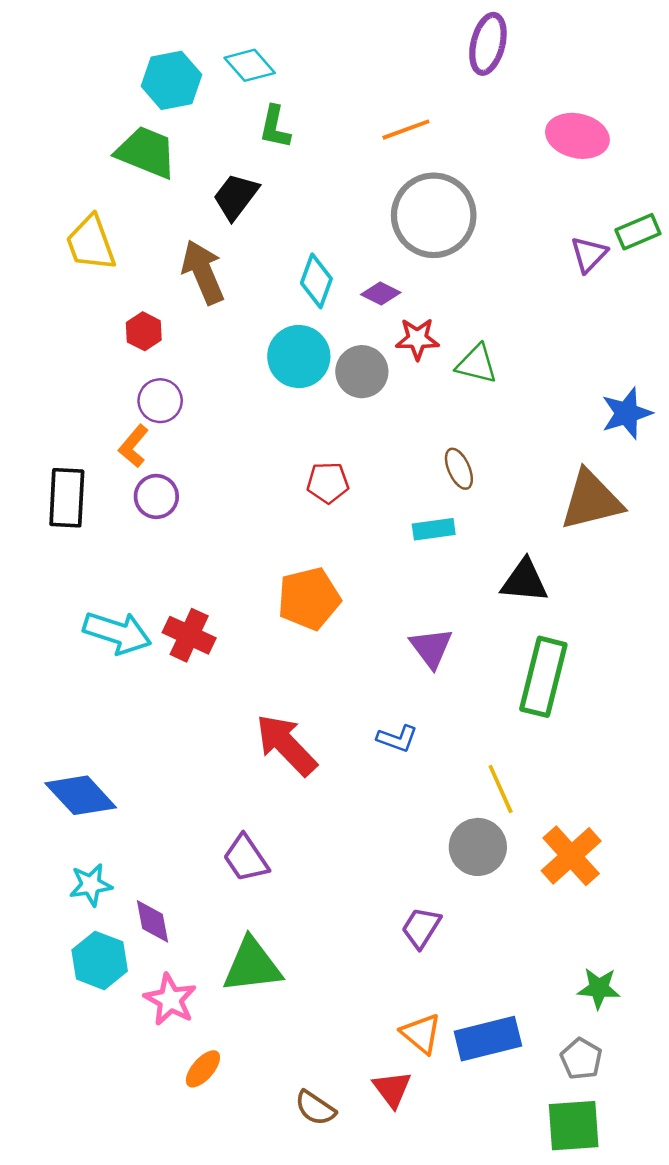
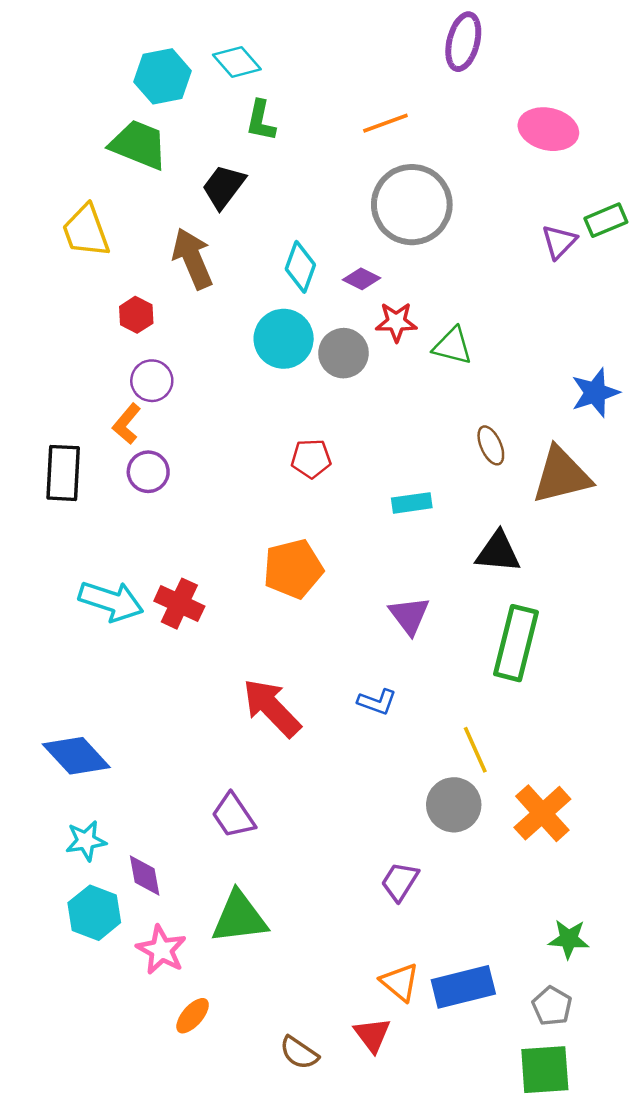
brown ellipse: (459, 469) -> (491, 445), moved

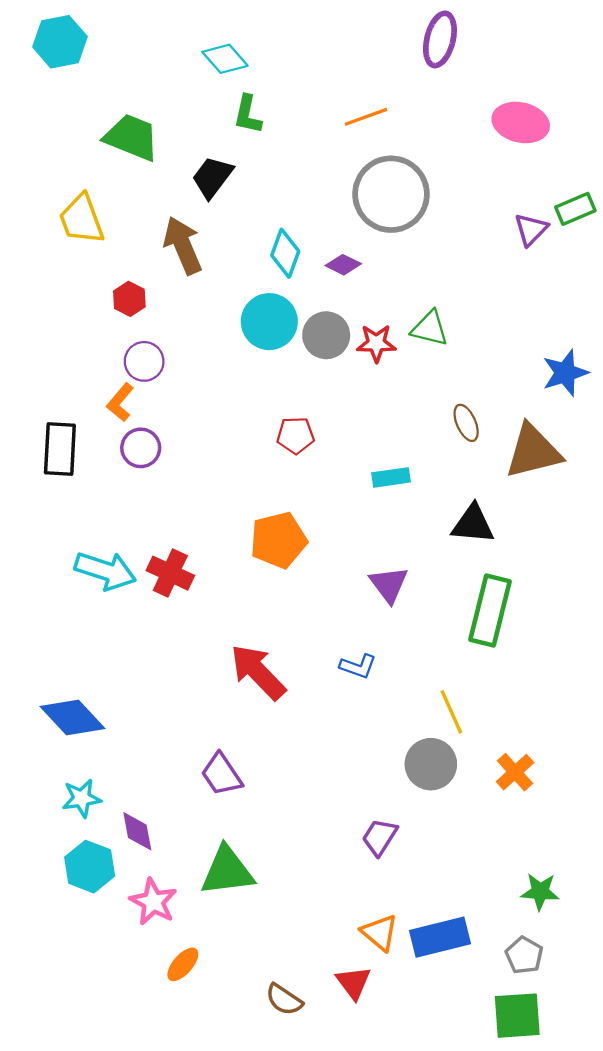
cyan hexagon: (163, 76) -> (60, 42), moved
red star: (396, 322) -> (376, 343), moved
orange cross: (542, 813) -> (515, 772), size x0.7

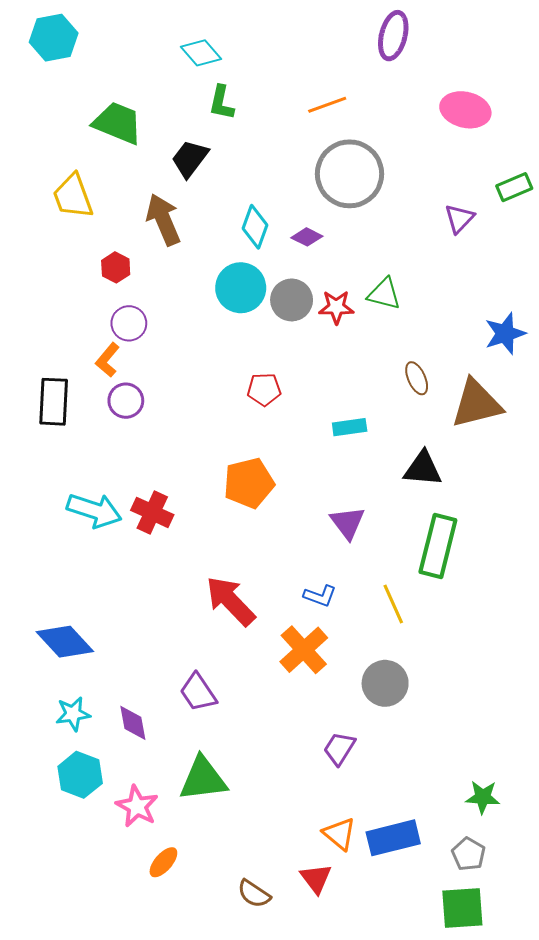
purple triangle: (531, 229) -> (459, 219), moved
yellow line: (451, 712) -> (393, 604), moved
orange cross: (515, 772) -> (304, 650), moved, size x1.4
purple diamond: (137, 831) -> (133, 723), moved

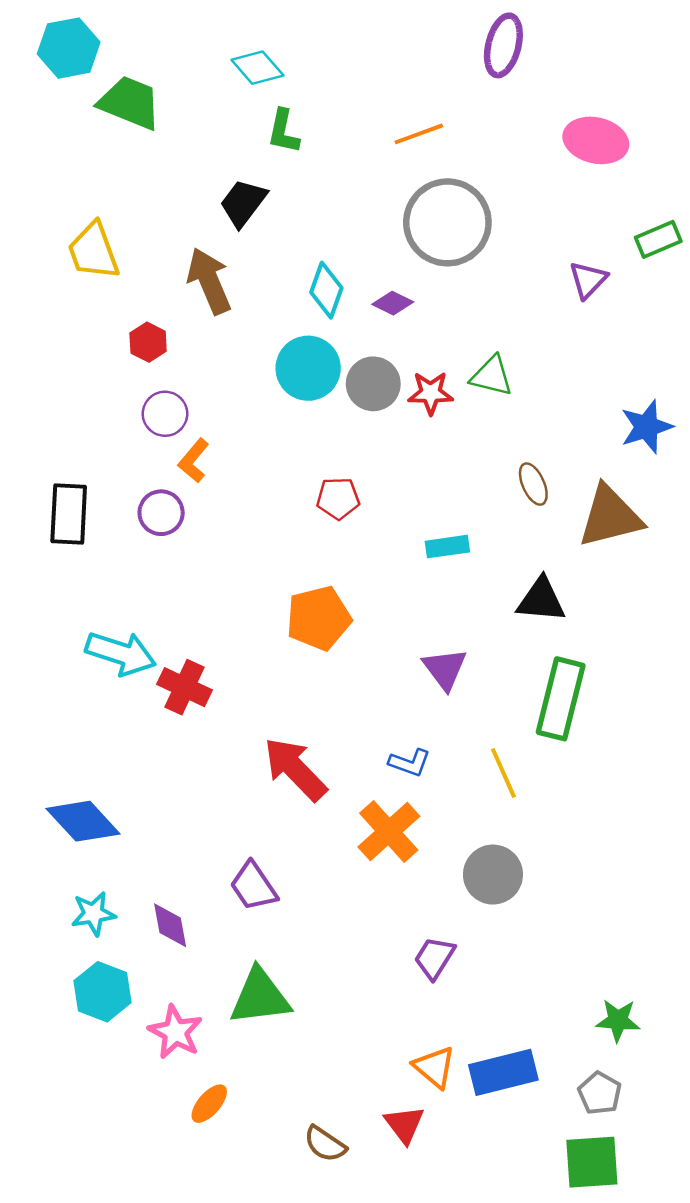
green trapezoid: (118, 123) -> (130, 103), moved
orange L-shape: (108, 360) -> (194, 461), moved
red cross: (152, 512) -> (184, 687), moved

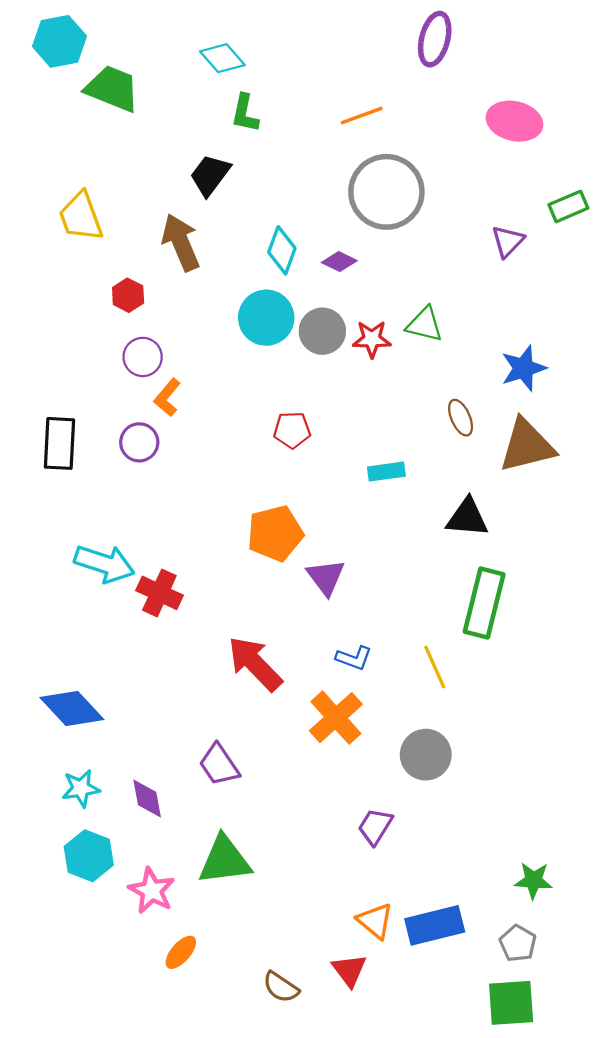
blue star: (647, 427) -> (523, 368), moved
purple triangle: (445, 669) -> (326, 577), moved

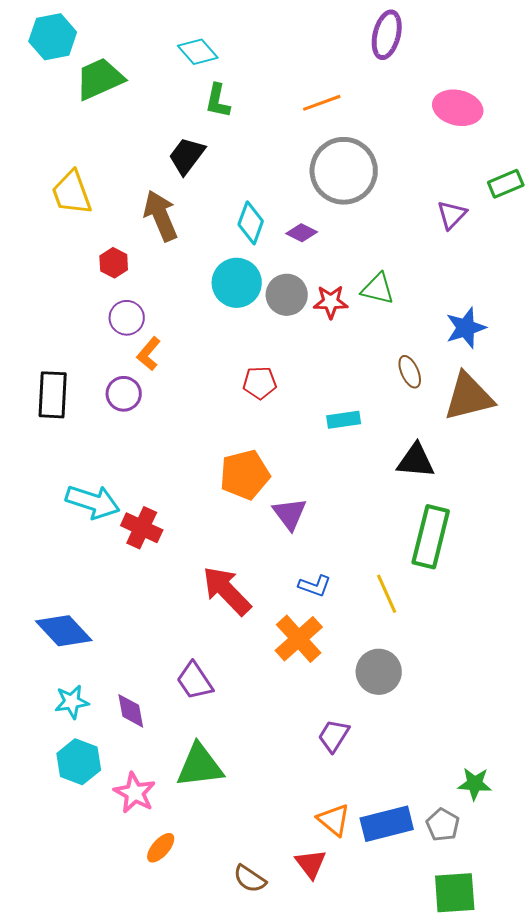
green trapezoid: (112, 89) -> (100, 79), turned -46
gray pentagon: (518, 943) -> (443, 825), moved

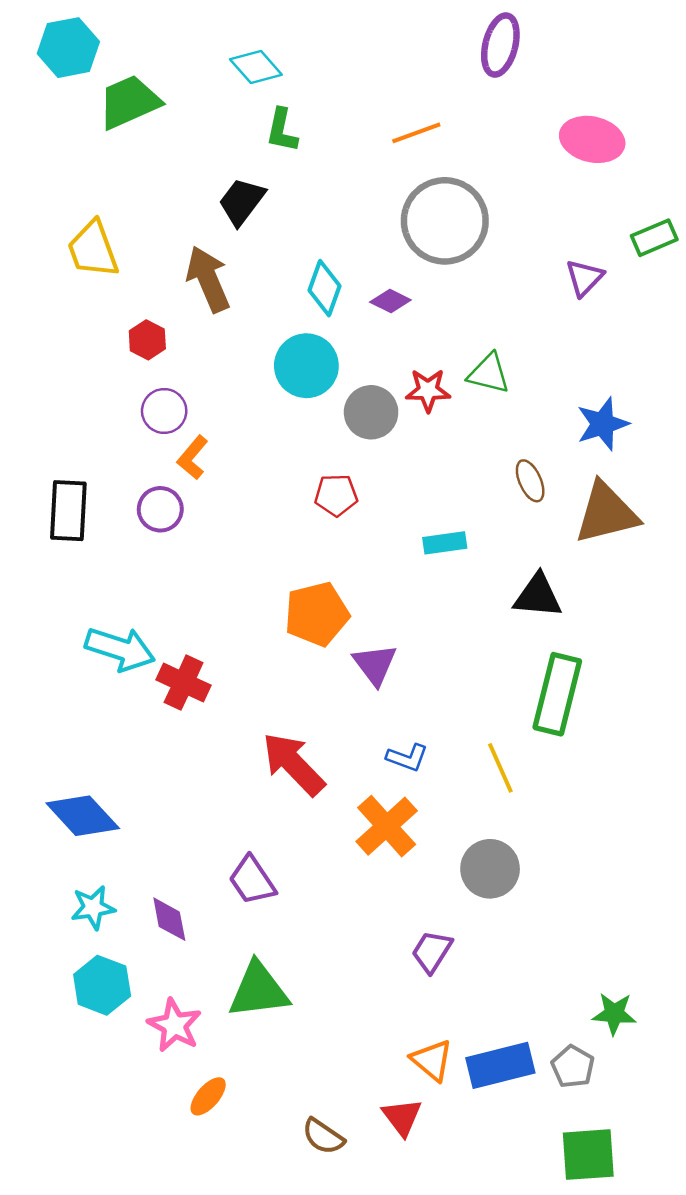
gray circle: (287, 295) -> (371, 412), moved

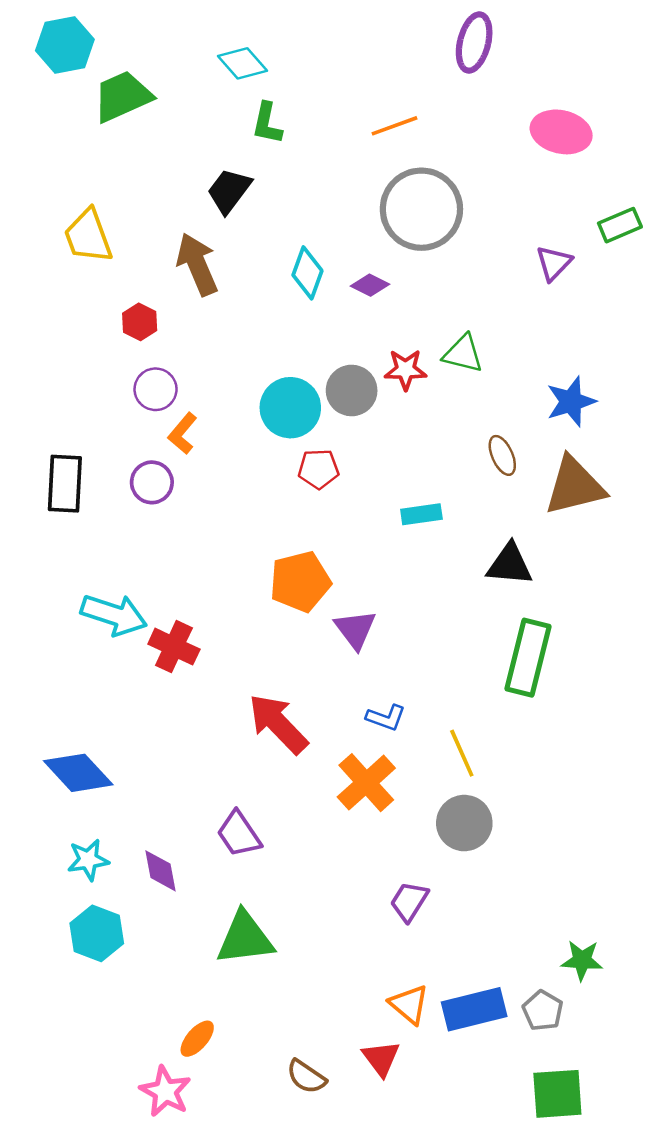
cyan circle: (306, 366) -> (290, 408), moved
yellow line: (500, 768) -> (462, 753), moved
pink star: (174, 1025) -> (165, 1091), moved

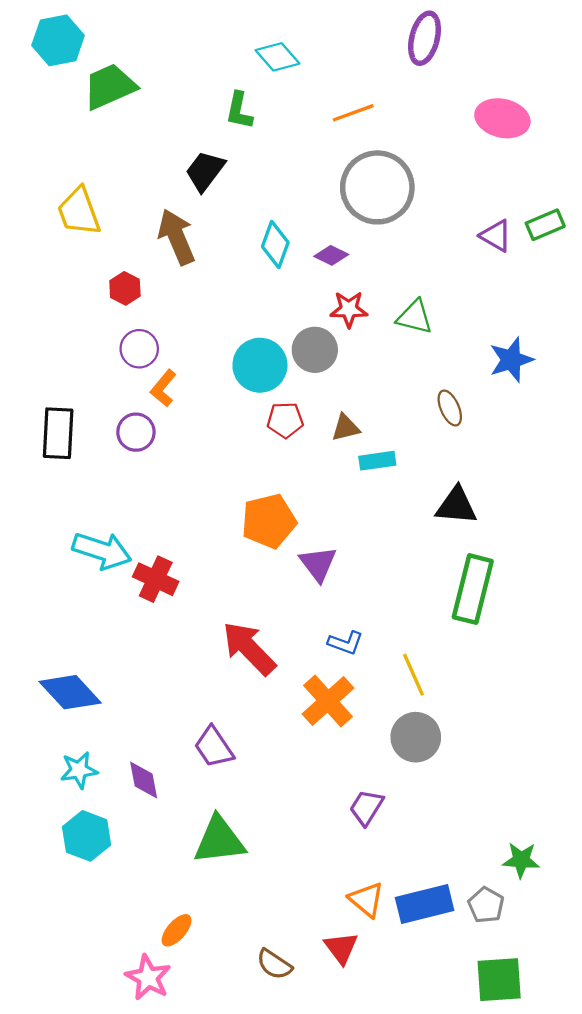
cyan diamond: (243, 63) -> (277, 57), moved
green rectangle: (620, 225) -> (545, 225), moved
purple triangle: (554, 263) -> (496, 236), turned -44
red star: (405, 370) -> (349, 309), moved
brown triangle: (575, 486) -> (346, 428), moved, size x0.5

